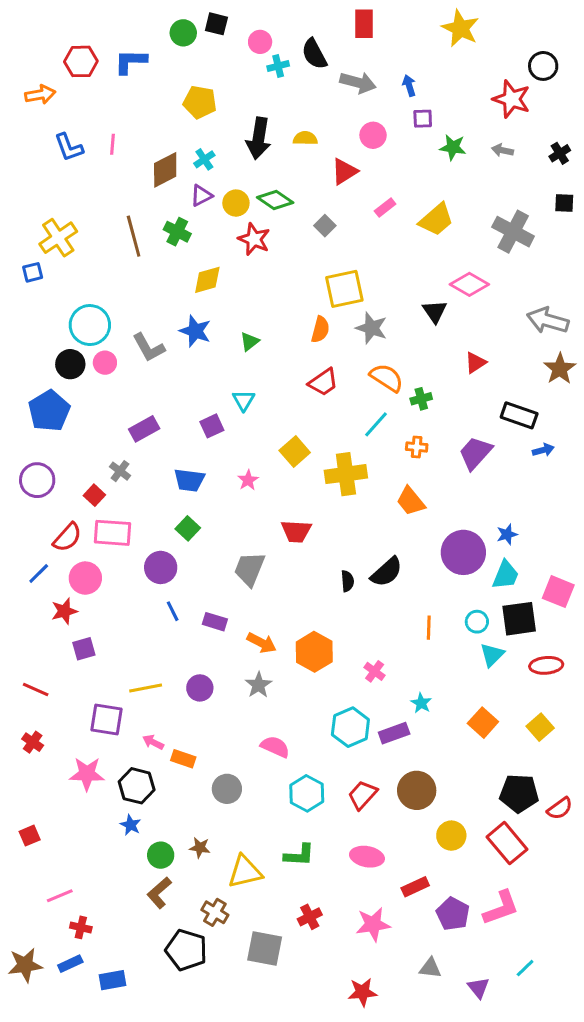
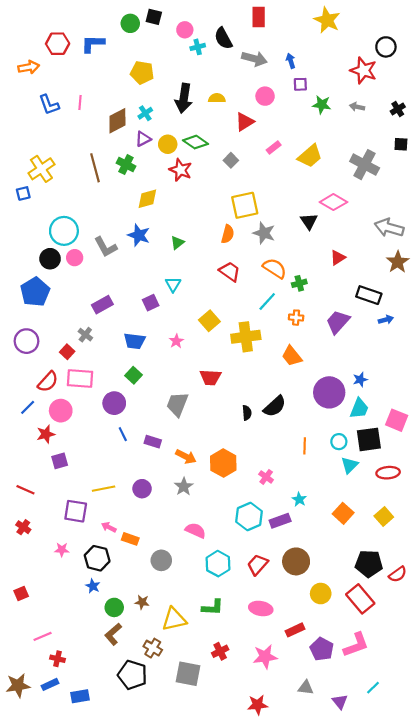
red trapezoid: (323, 382) -> (230, 272), turned -110
pink star: (87, 774) -> (62, 550), size x0.6

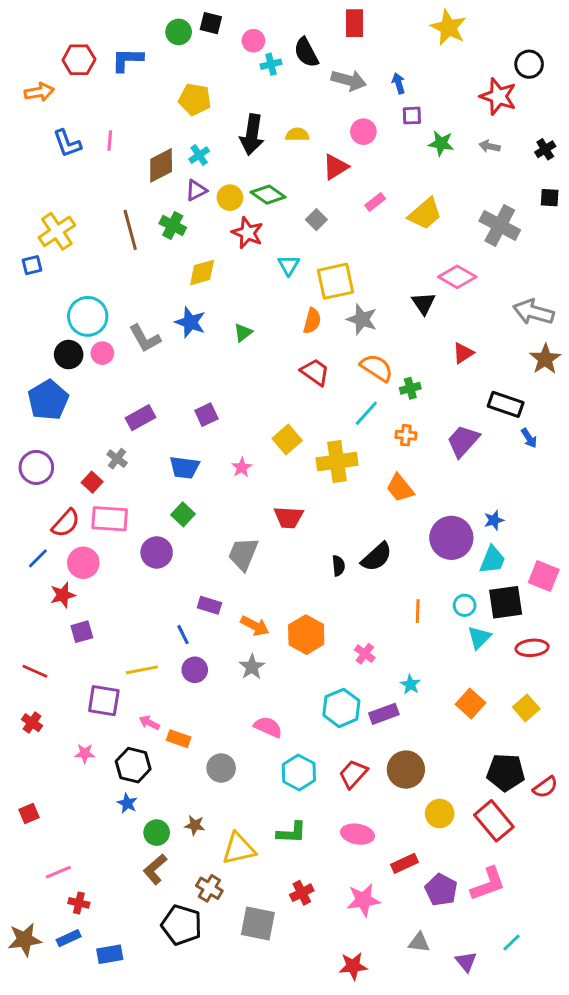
cyan triangle: (173, 284) -> (289, 265), moved
blue arrow: (386, 320) -> (529, 438), turned 72
blue line: (123, 434) -> (183, 635), moved

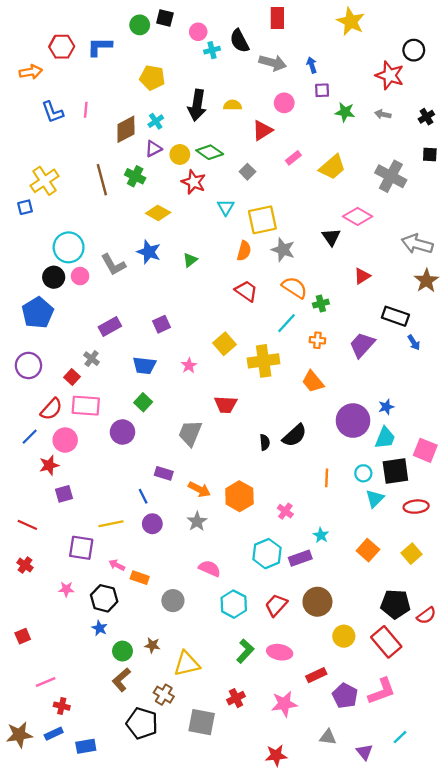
yellow diamond: (202, 272) -> (158, 213), turned 45
green L-shape: (292, 833) -> (245, 651), moved, turned -50

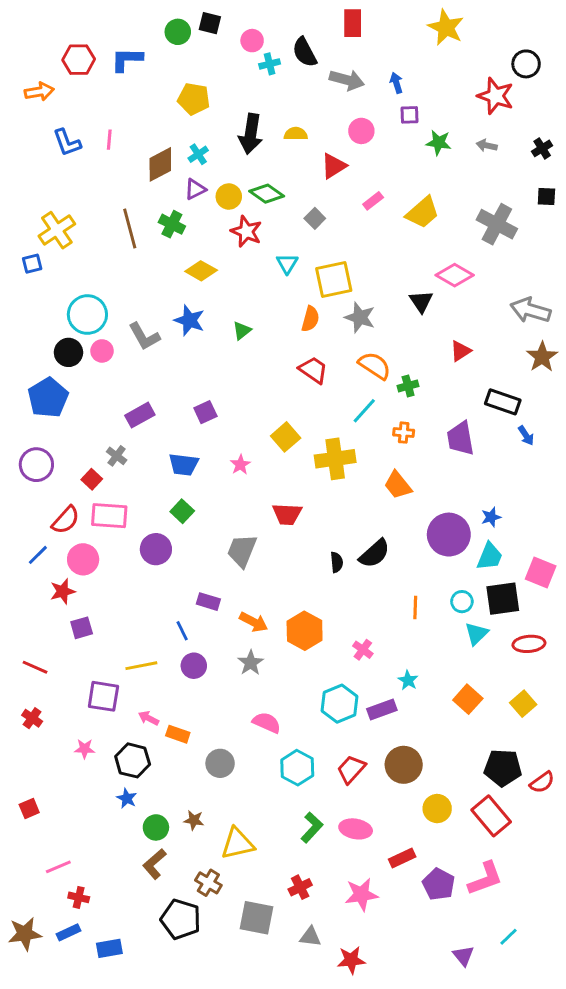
purple trapezoid: (362, 345) -> (460, 438), turned -52
gray triangle: (328, 737) -> (310, 937), moved

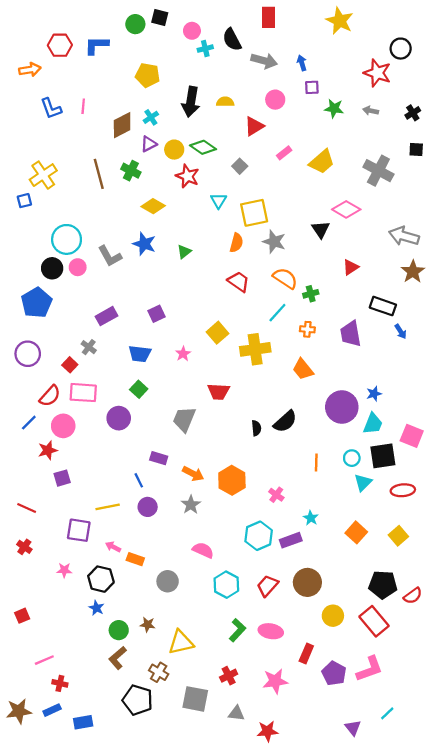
red rectangle: (402, 858) -> (306, 653), turned -42

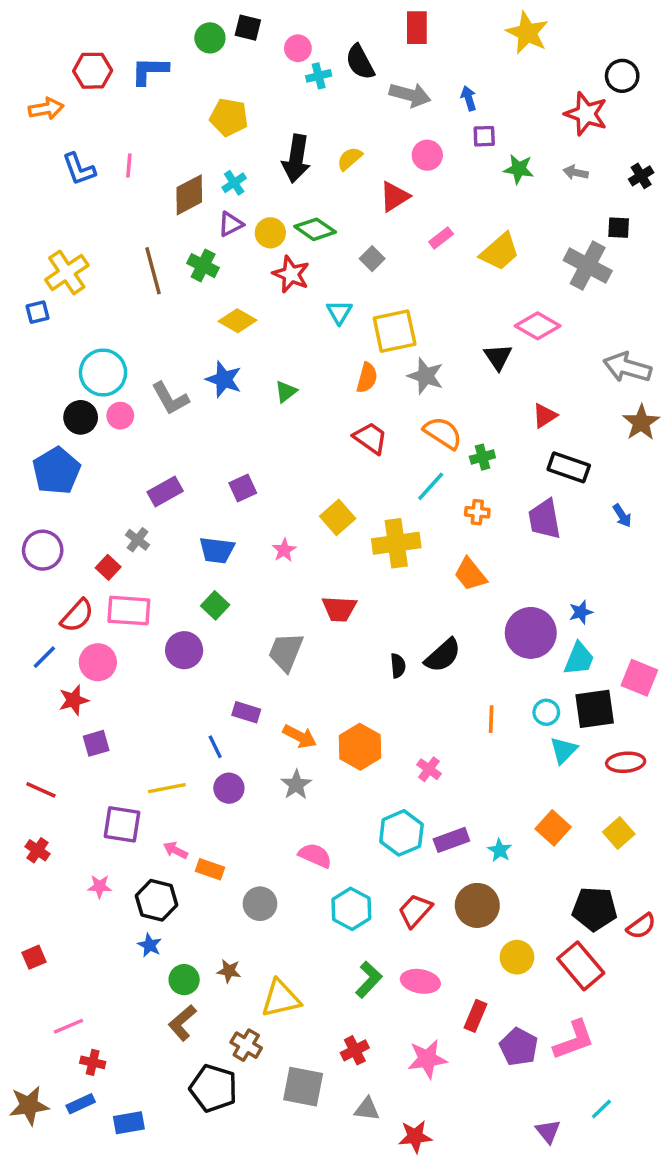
yellow semicircle: (225, 102) -> (350, 159), turned -42
black square: (416, 150) -> (619, 228), moved
black rectangle: (383, 306) -> (569, 467), moved
cyan star: (311, 518) -> (500, 850), moved

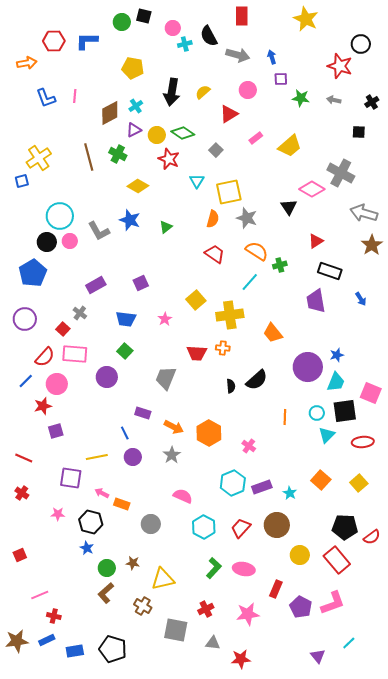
gray cross: (588, 266) -> (341, 173), moved
orange cross: (477, 512) -> (223, 348), moved
black pentagon: (213, 1088) -> (113, 649), moved

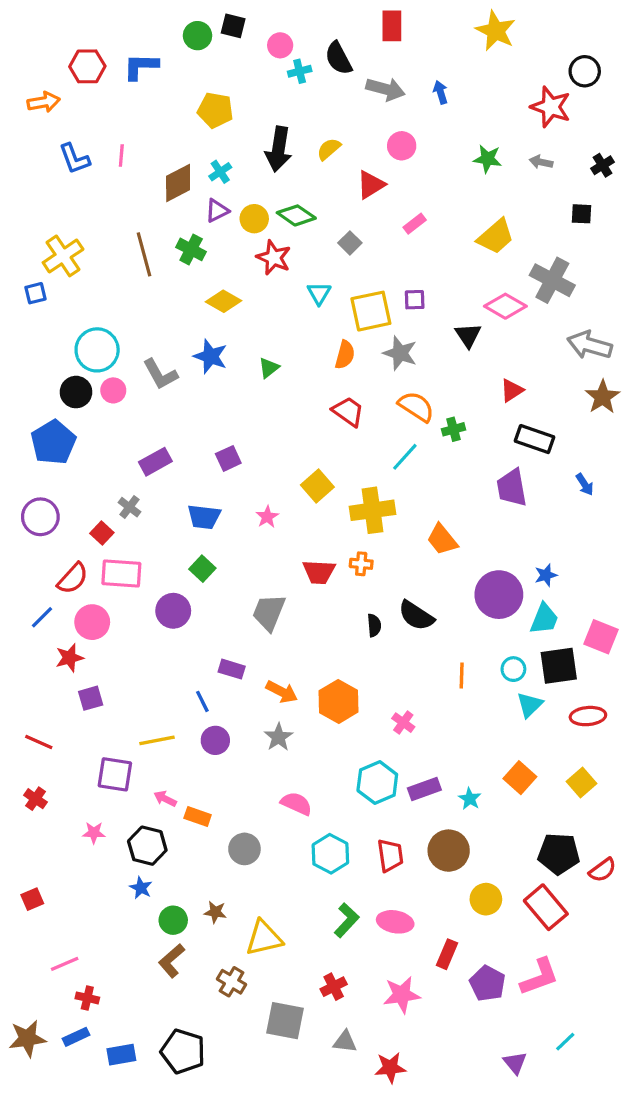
purple square: (281, 79) -> (415, 300), moved
yellow trapezoid: (290, 146) -> (496, 237), moved
black semicircle: (257, 380) -> (416, 616), turned 75
red trapezoid: (241, 528) -> (390, 855), turned 130

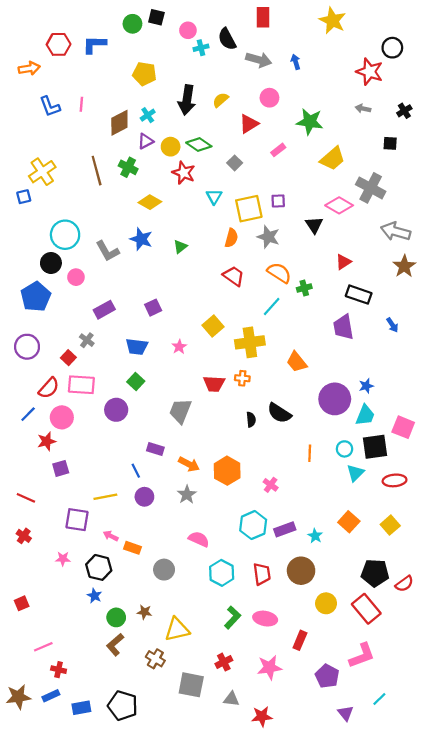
green star: (488, 159) -> (310, 122), moved, size x1.4
pink circle: (113, 390) -> (76, 277), moved
purple pentagon: (488, 983) -> (327, 676), moved

